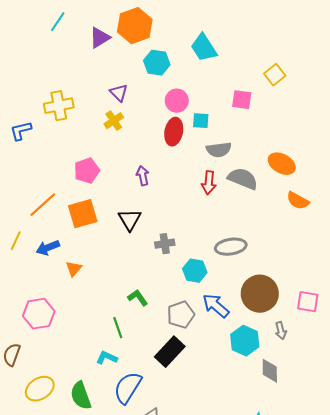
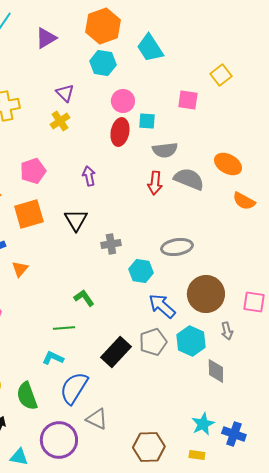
orange hexagon: (135, 26) -> (103, 26), moved
gray pentagon: (181, 315) -> (153, 342), moved
green line: (118, 328) -> (64, 328), turned -75

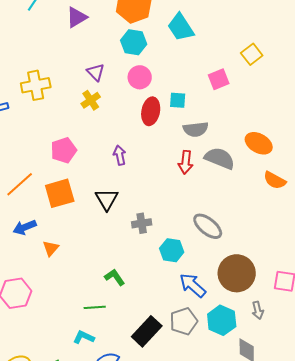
pink square: (188, 100) -> (219, 79), turned -30
pink circle: (123, 101) -> (140, 77), moved
gray ellipse: (177, 247) -> (208, 226), turned 48

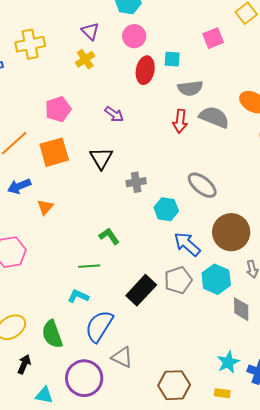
purple arrow: (120, 155) -> (114, 114), turned 138

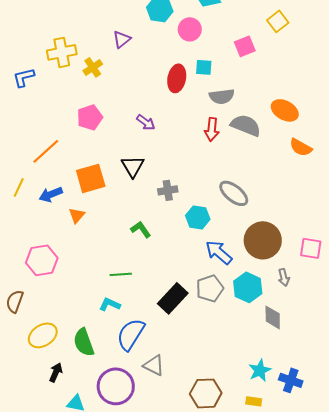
purple triangle: (90, 31) -> (122, 39), turned 36
pink circle: (134, 36) -> (190, 29), moved
yellow cross: (85, 59) -> (93, 67), moved
orange square: (54, 152) -> (91, 178), moved
green L-shape: (109, 236) -> (141, 229), moved

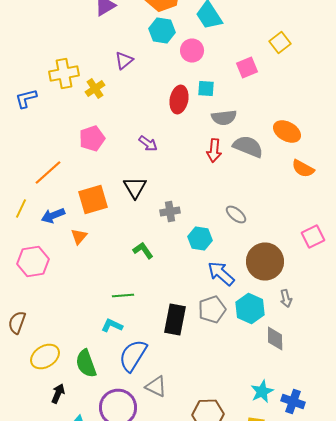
gray ellipse: (234, 193) -> (236, 214), size x0.7
pink square: (311, 248) -> (313, 236), moved, turned -35
pink hexagon: (42, 260) -> (33, 262), moved
black rectangle: (173, 298) -> (175, 320), turned -32

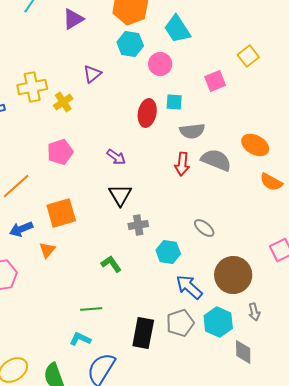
black triangle: (135, 188) -> (120, 195), moved

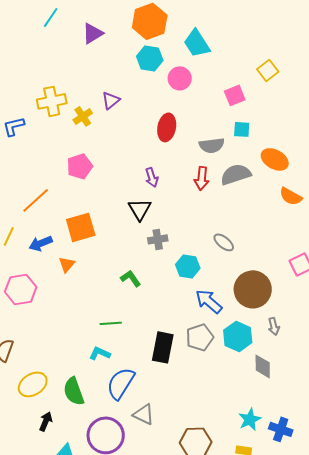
purple triangle: (92, 74) -> (111, 100), moved
cyan square: (174, 102) -> (242, 129), moved
purple arrow: (116, 157) -> (152, 177), moved, turned 36
gray semicircle: (216, 160) -> (236, 174), turned -40

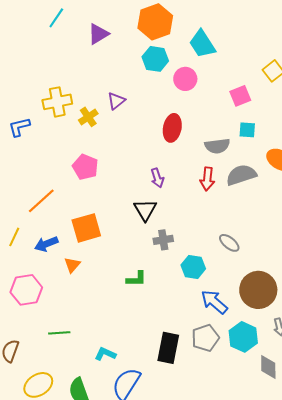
pink pentagon: (80, 166) -> (85, 167), turned -30
green L-shape: (131, 278) -> (136, 279), turned 125
green line: (111, 323) -> (59, 333), moved

